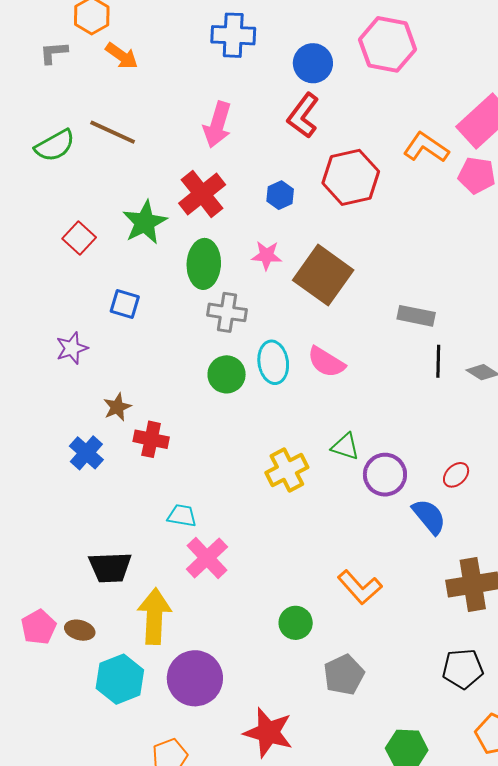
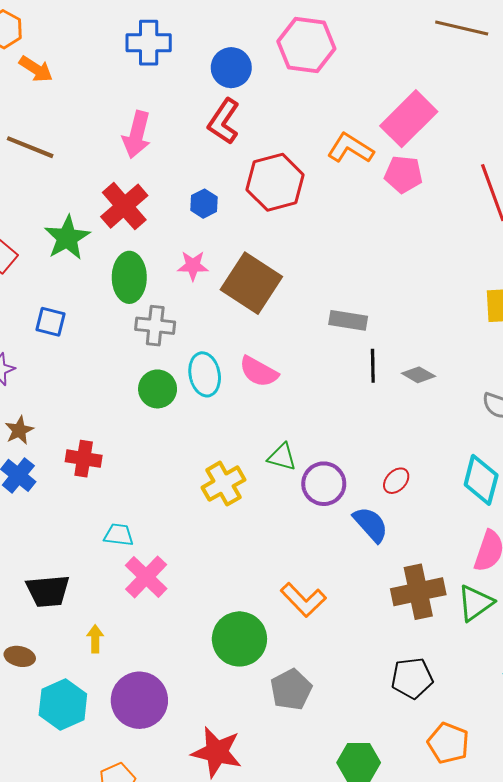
brown star: (117, 407) -> (19, 430), moved
yellow arrow: (154, 616) -> (95, 639), size x0.5
green circle: (296, 623) -> (239, 639), size x1.6

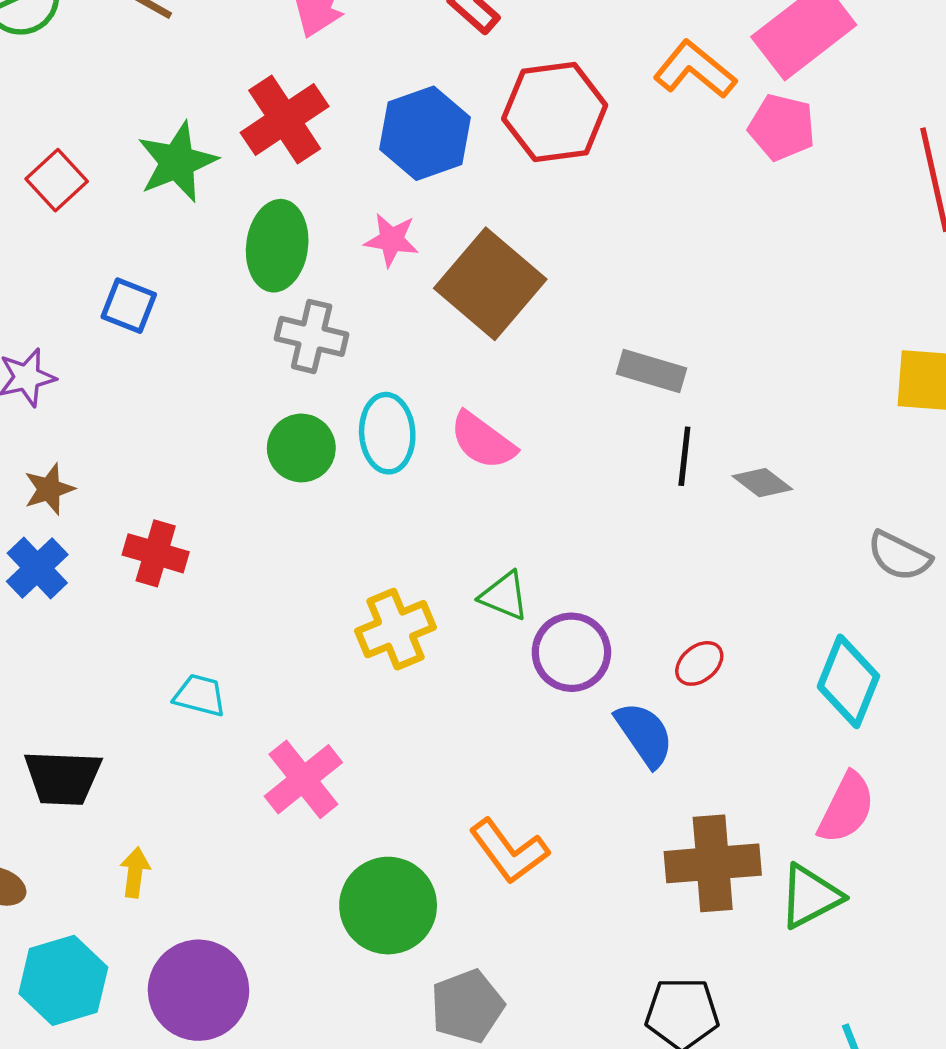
blue hexagon: (204, 204) -> (425, 133), size x1.8
pink cross: (146, 577) -> (303, 779), moved

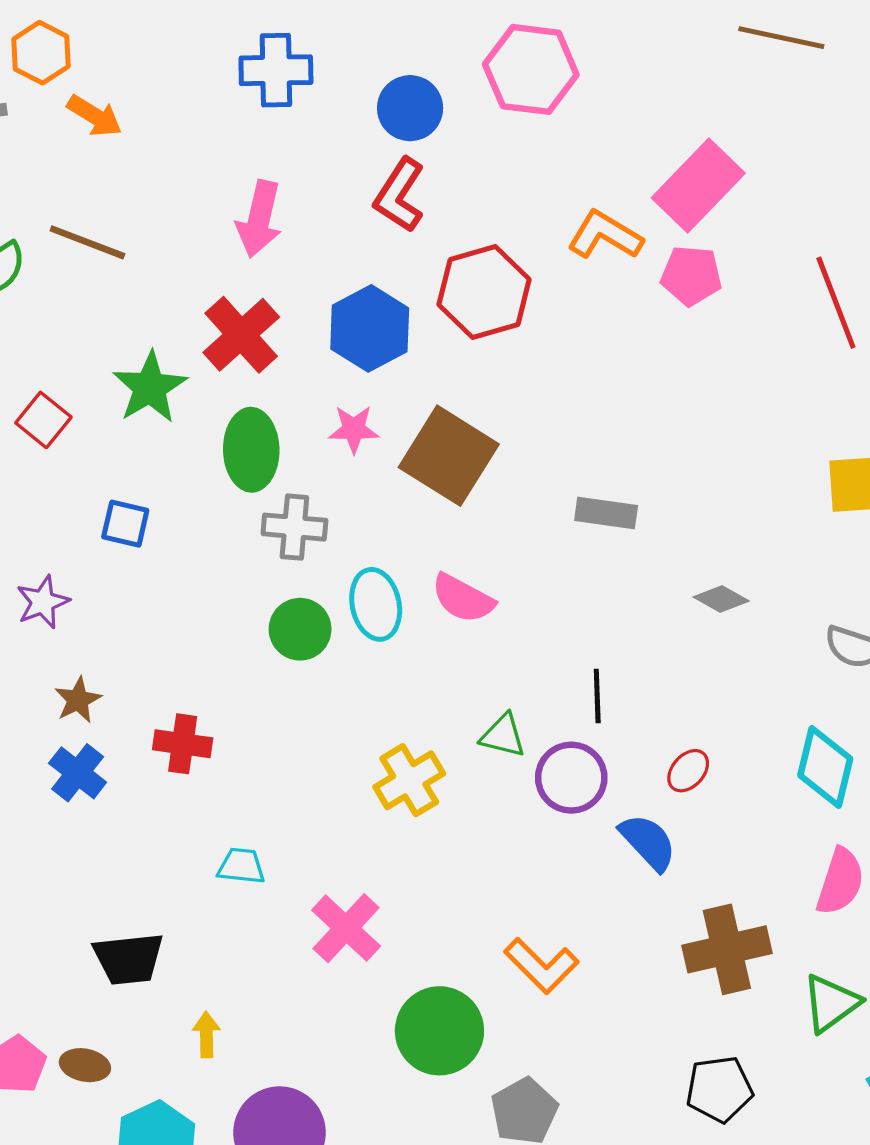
black line: (684, 456) -> (597, 696), moved
green triangle: (810, 896) -> (831, 1003), moved

